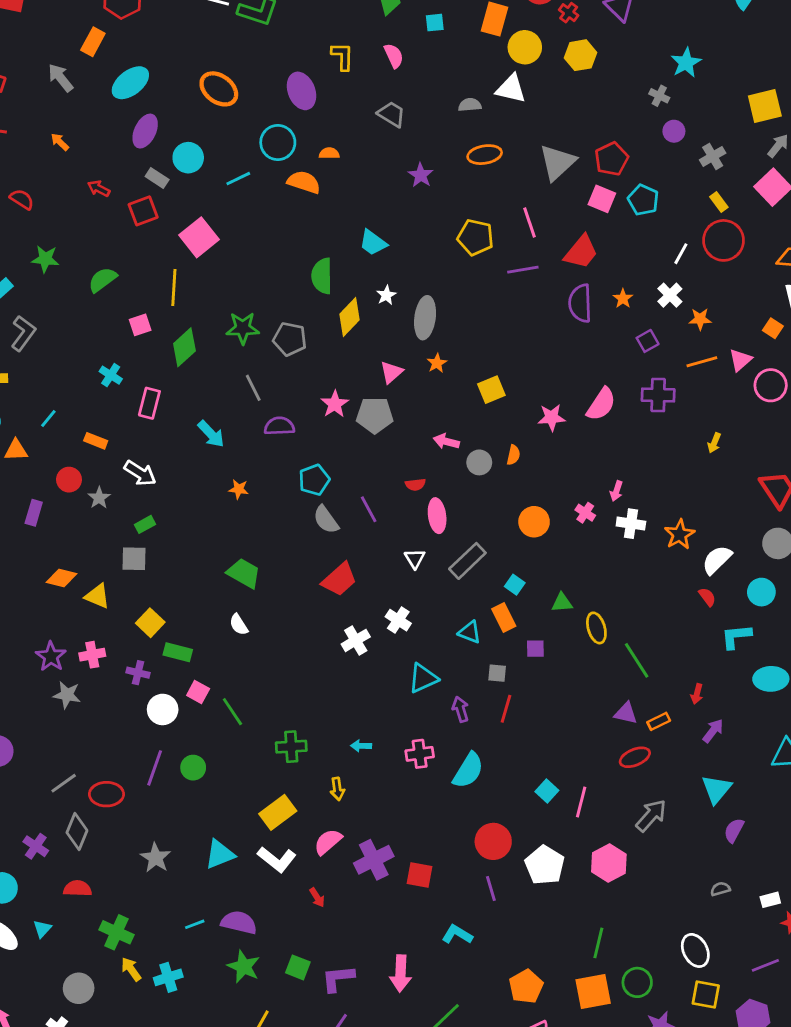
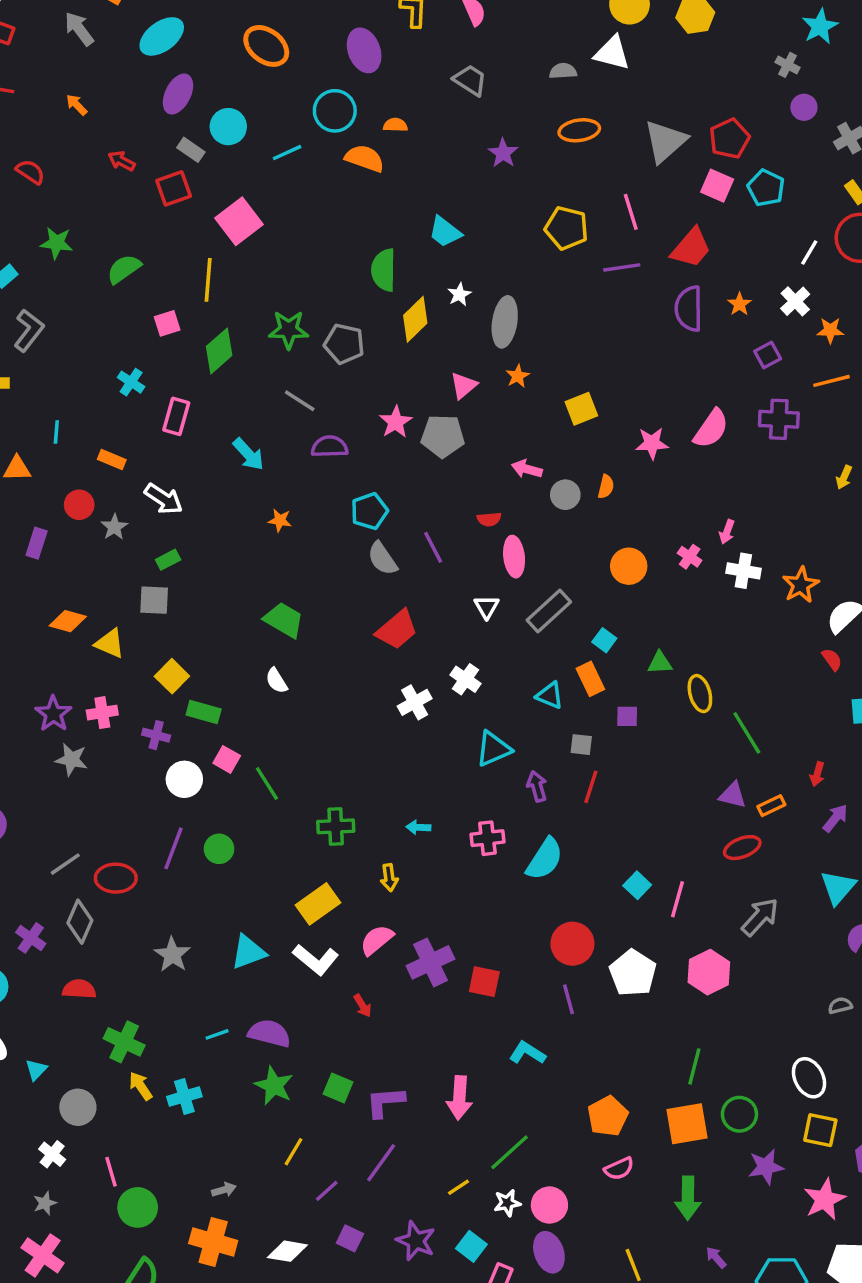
gray line: (253, 388) -> (300, 401), turned -32
cyan line: (48, 419) -> (56, 432), turned -36
cyan triangle: (42, 929) -> (36, 1070), moved

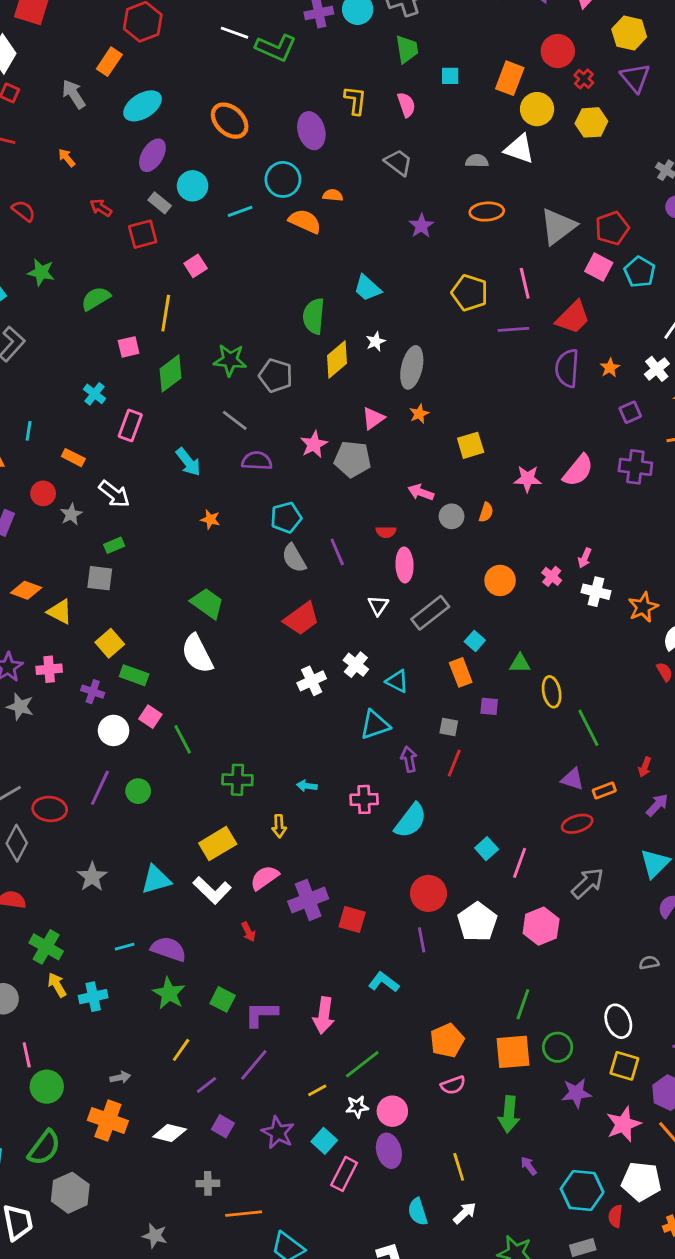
pink square: (239, 221) -> (196, 266), size x0.6
white semicircle: (276, 681) -> (197, 654), size x1.8
cyan triangle: (550, 695) -> (397, 681), moved

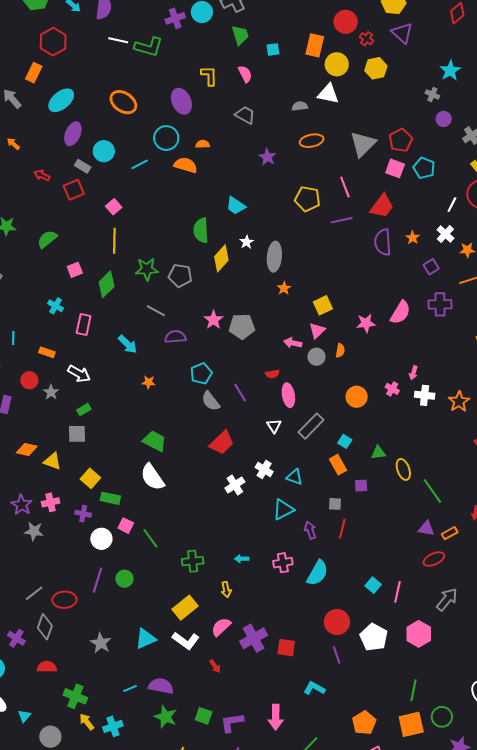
yellow line: (166, 313) -> (114, 241), moved
pink triangle: (373, 418) -> (317, 331), moved

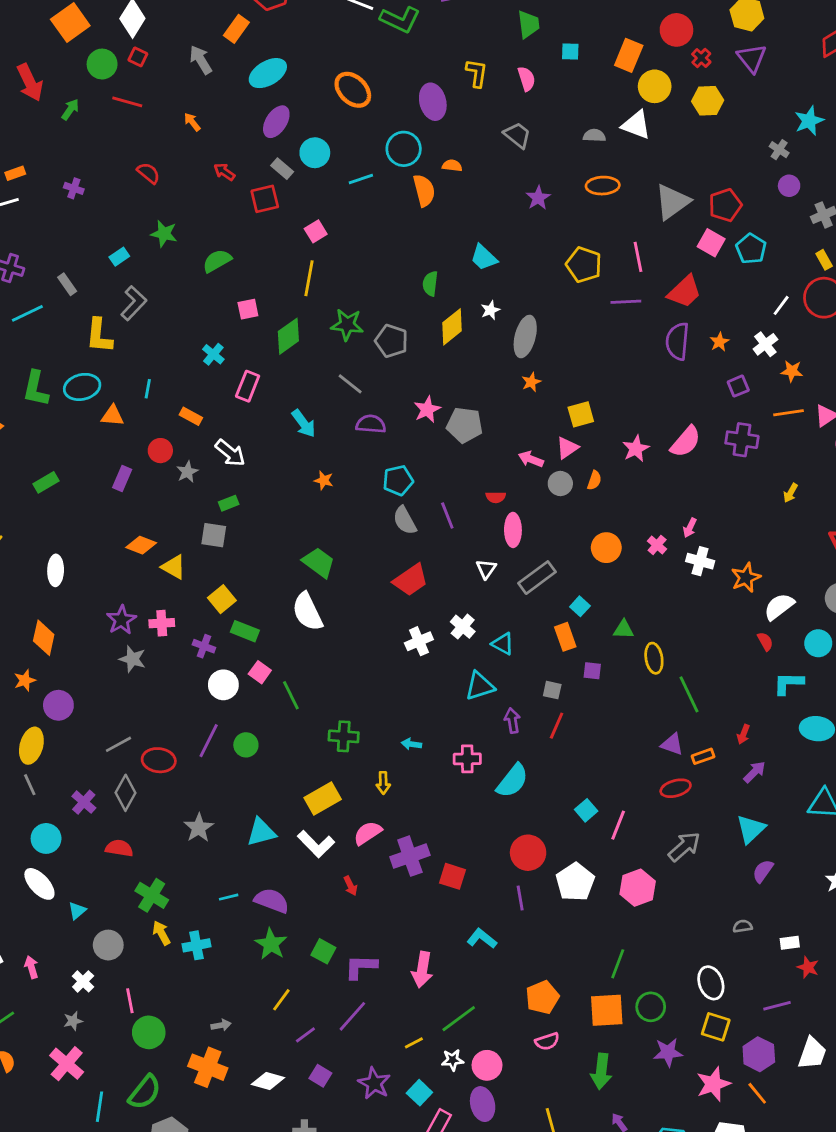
orange semicircle: (186, 165) -> (424, 190), turned 50
green semicircle: (201, 230) -> (430, 284), size x0.7
pink star: (366, 323) -> (636, 449), turned -30

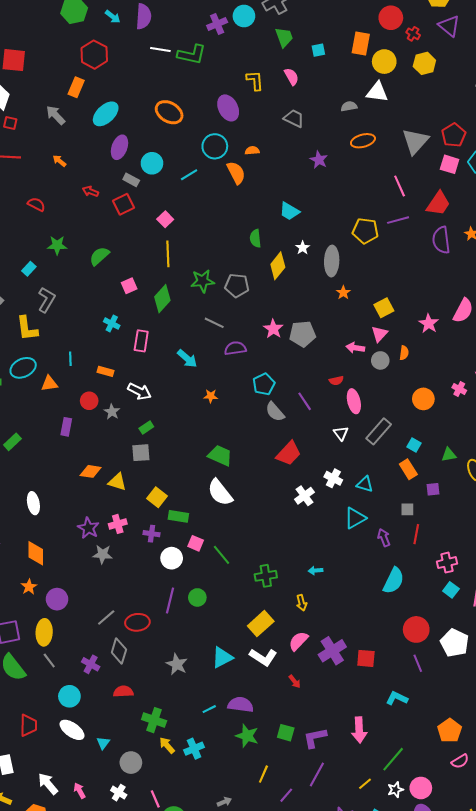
yellow pentagon: (584, 265) -> (365, 231), moved
pink cross: (467, 759) -> (447, 563), moved

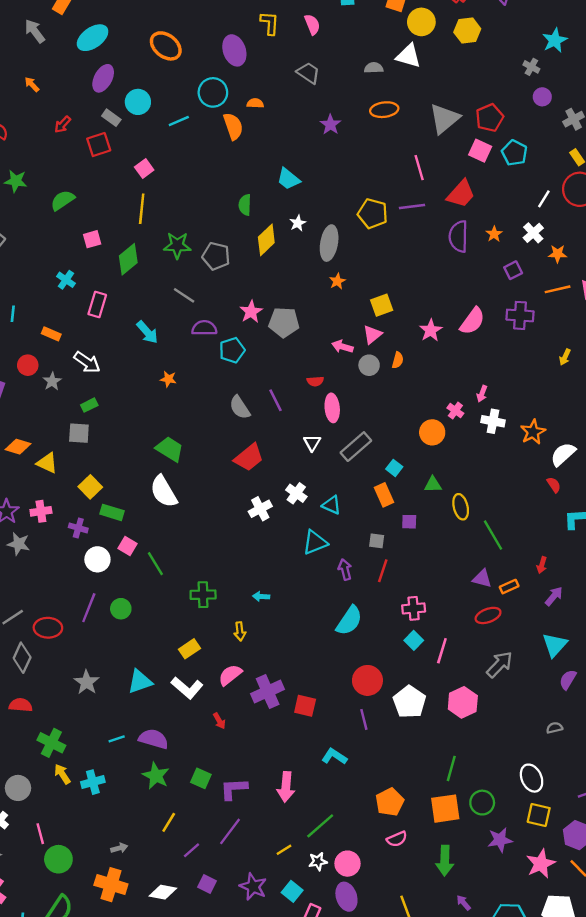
red arrow: (90, 191) -> (63, 124), turned -77
cyan pentagon: (264, 384) -> (232, 350), moved
orange circle: (423, 399) -> (432, 432), moved
yellow rectangle: (261, 624) -> (189, 649), size x0.7

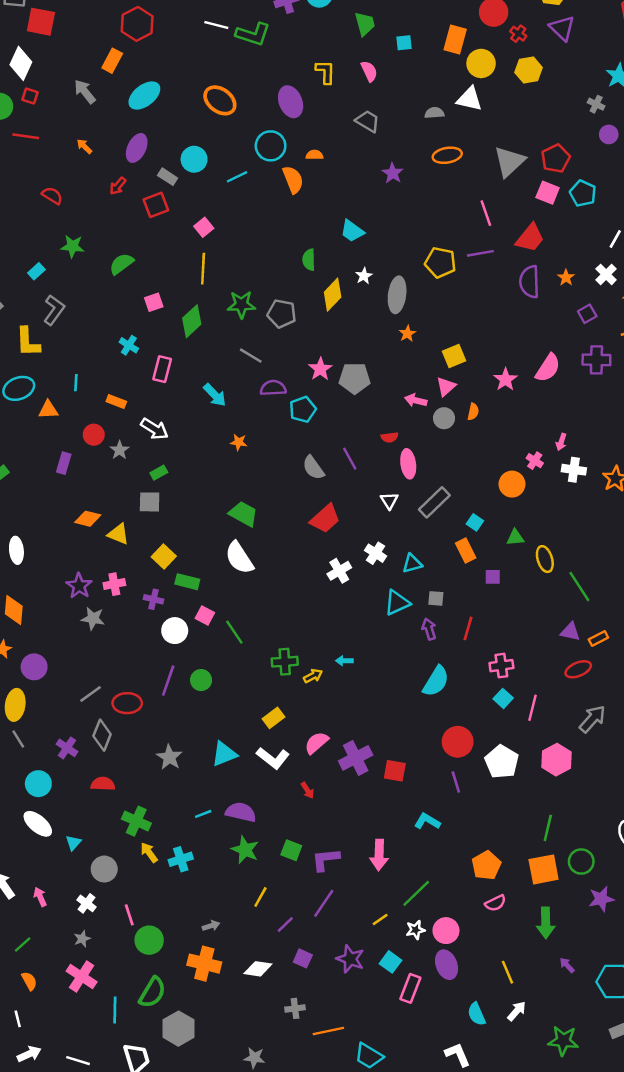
purple ellipse: (103, 78) -> (137, 148), moved
cyan triangle: (332, 505) -> (412, 564), turned -36
gray square: (377, 541) -> (436, 598), moved
yellow arrow: (240, 631) -> (313, 676), moved, turned -108

